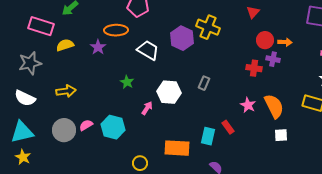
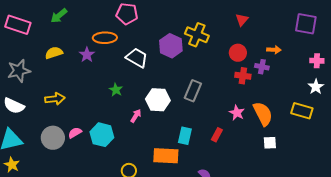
pink rectangle: (41, 26) -> (18, 25), moved
red circle: (265, 40) -> (238, 53), moved
gray rectangle: (204, 83) -> (193, 91), size x1.5
red rectangle: (228, 127) -> (217, 135), turned 64
cyan rectangle: (208, 136) -> (185, 136), moved

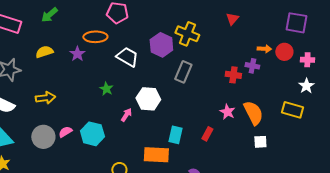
red circle: (238, 53) -> (284, 52), moved
gray rectangle: (193, 91) -> (183, 72), moved

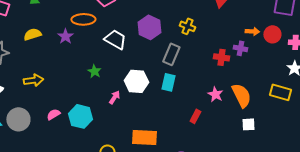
yellow cross: (187, 34) -> (187, 26), moved, size x0.7
cyan rectangle: (175, 135) -> (168, 82), moved
gray circle: (43, 137) -> (18, 119), moved

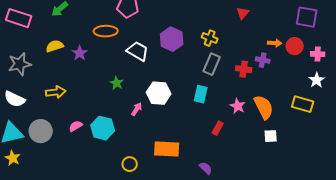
purple star: (65, 36) -> (80, 53), moved
gray rectangle: (171, 54) -> (212, 64), moved
cyan rectangle: (168, 82) -> (201, 94), moved

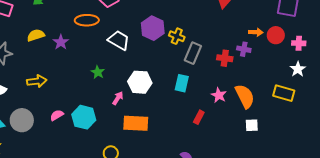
yellow cross: (210, 38) -> (177, 36), moved
orange rectangle: (167, 149) -> (136, 123), moved

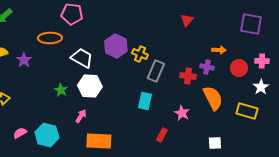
red circle: (276, 35) -> (239, 68), moved
white hexagon: (140, 82) -> (90, 86), moved
orange semicircle: (245, 96) -> (213, 98), moved

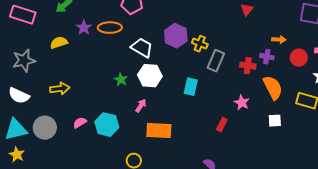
purple star: (24, 60) -> (84, 28), moved
cyan rectangle: (145, 101) -> (191, 87), moved
white square: (215, 143) -> (275, 121), moved

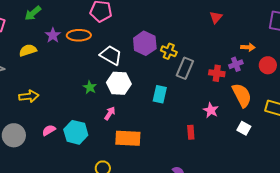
purple cross: (267, 57) -> (236, 64), turned -32
white square: (275, 121) -> (244, 128), turned 32
red rectangle: (222, 125) -> (191, 132), turned -32

